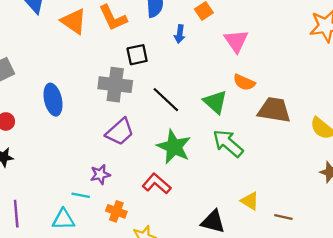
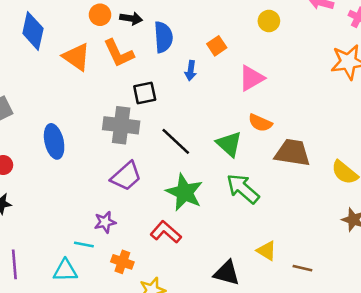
pink triangle: (236, 41) -> (252, 78), turned 35

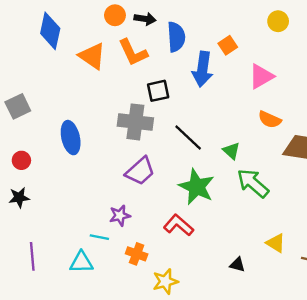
blue arrow: (191, 71) -> (203, 69), size x1.8
green triangle: (229, 144) -> (231, 151), moved, size x0.7
black triangle: (227, 273) -> (237, 265), size x0.6

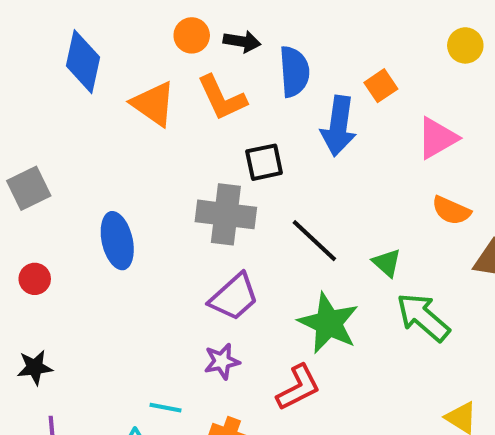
black star: (19, 198) -> (35, 367), moved
purple star: (120, 216) -> (222, 361), moved
red L-shape: (179, 225) -> (298, 388), turned 112

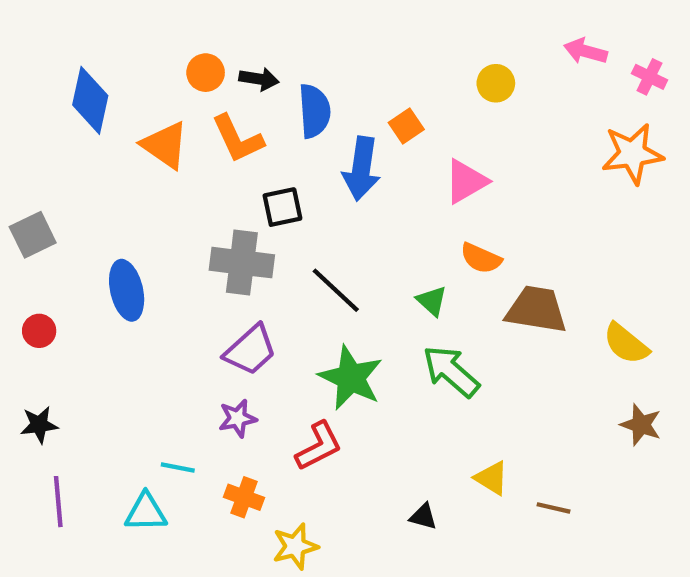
green triangle: (387, 263) -> (432, 301), moved

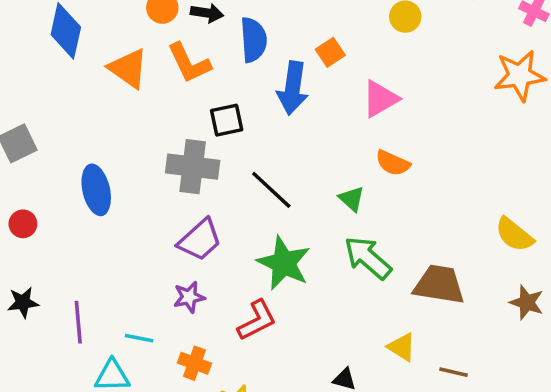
brown trapezoid: (536, 309) -> (439, 285), moved
purple line: (58, 502) -> (78, 322), moved

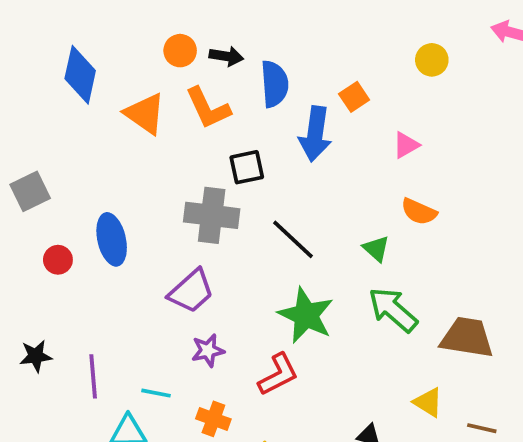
pink triangle: (380, 99) -> (406, 145), size x0.7
red circle: (23, 224) -> (58, 260), moved
purple trapezoid: (200, 240) -> (191, 291), moved

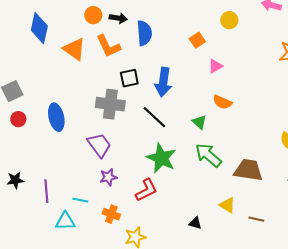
orange square: (354, 97) -> (197, 40), moved
blue arrow: (315, 134) -> (163, 82), moved
red circle: (58, 260) -> (18, 119), moved
purple trapezoid: (191, 291) -> (99, 145), turned -84

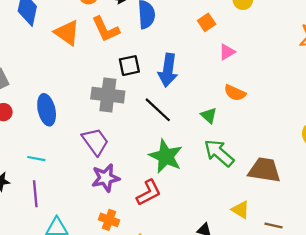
purple star: (108, 177) -> (106, 178), size x1.4
cyan line: (80, 200) -> (36, 159), moved

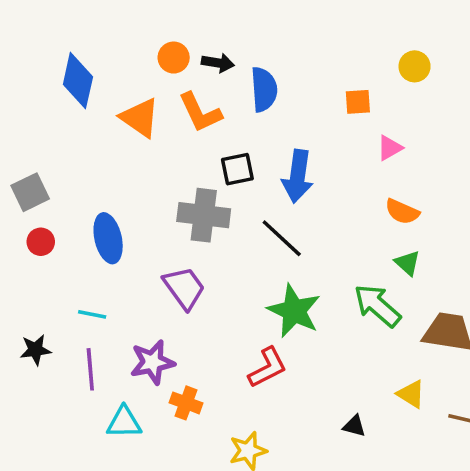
orange square: (207, 22) -> (358, 102), turned 30
green triangle: (209, 115) -> (407, 263), moved
purple star: (106, 178) -> (152, 362), moved
orange cross: (109, 220) -> (186, 403), moved

